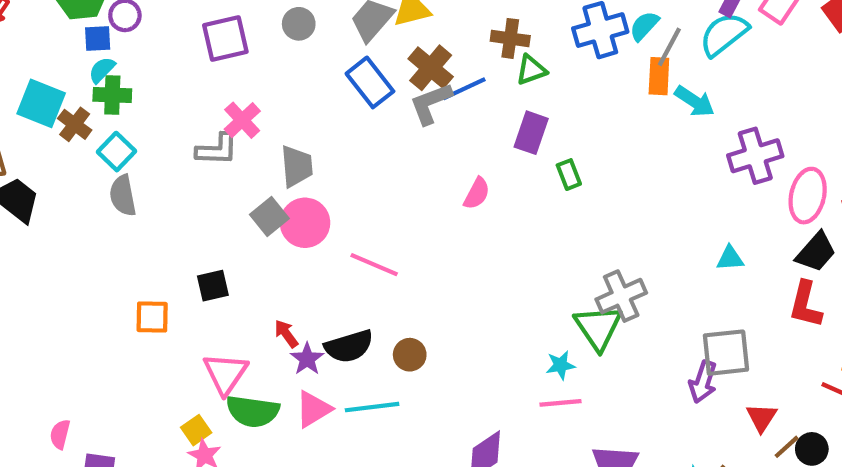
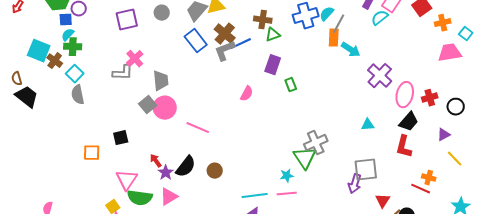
cyan semicircle: (724, 34) -> (380, 18), moved, size x0.7
purple cross: (755, 156) -> (380, 76), turned -30
black semicircle: (349, 346) -> (186, 167), turned -35
cyan line: (372, 407) -> (255, 196), moved

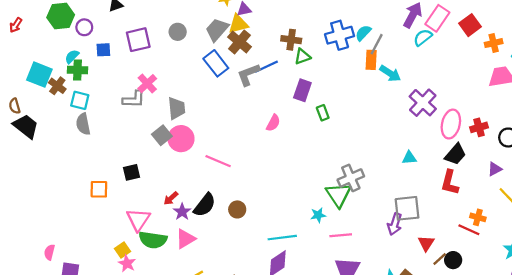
blue square: (66, 20) -> (103, 50), moved
brown cross: (225, 34) -> (239, 42), moved
cyan square: (75, 74) -> (80, 100), turned -30
red arrow: (156, 161) -> (171, 198), turned -96
pink line: (287, 194) -> (341, 235), moved

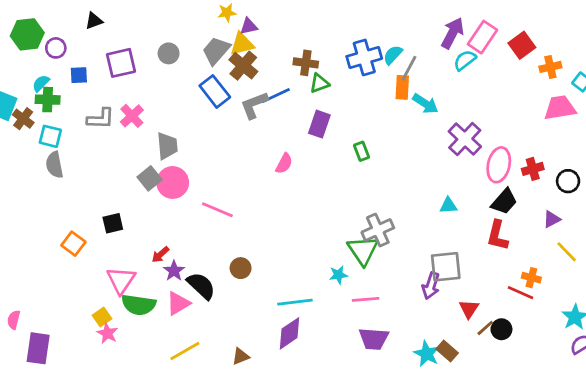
gray L-shape: (134, 99) -> (101, 119), moved
green rectangle: (323, 113) -> (362, 151), moved
orange square: (99, 189) -> (73, 244), turned 36
black semicircle: (205, 205) -> (201, 286), moved, turned -85

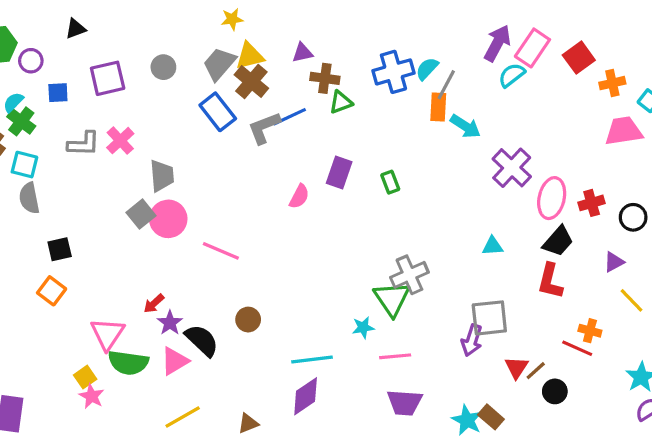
purple triangle: (249, 26) -> (302, 53), moved
green cross: (48, 100) -> (21, 121), turned 35
purple rectangle: (319, 124) -> (339, 173), moved
black square: (113, 223) -> (60, 249), moved
brown line: (485, 328) -> (536, 371), moved

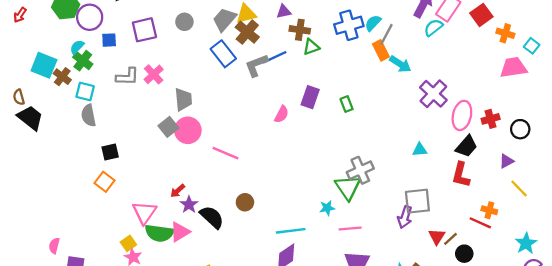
purple circle: (31, 61) -> (90, 17), size x1.5
orange cross: (612, 83) -> (505, 33), turned 30
orange rectangle: (438, 107) -> (381, 50), turned -30
pink triangle: (175, 361) -> (180, 232), moved

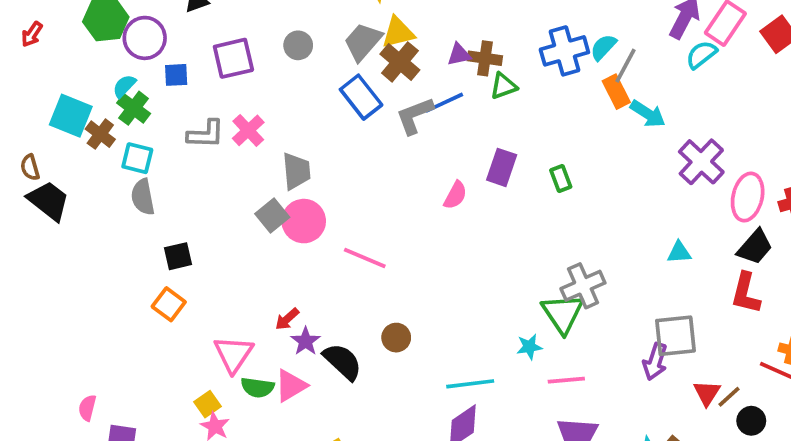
purple triangle: (284, 12) -> (459, 55), moved
green semicircle: (159, 233) -> (257, 387), size x0.7

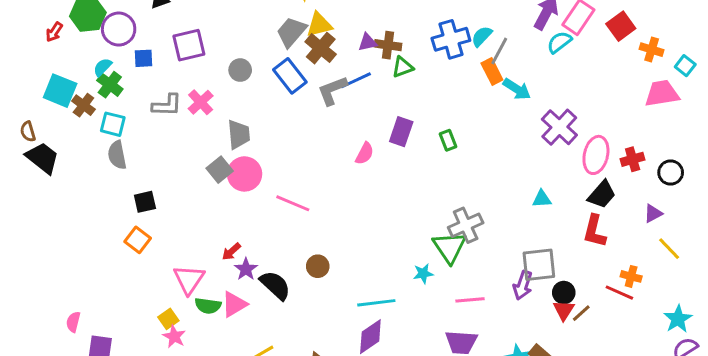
red arrow: (32, 34) -> (54, 32), moved
gray circle: (298, 45) -> (240, 70), moved
pink line: (566, 380) -> (470, 300), moved
black circle: (751, 421) -> (564, 293), moved

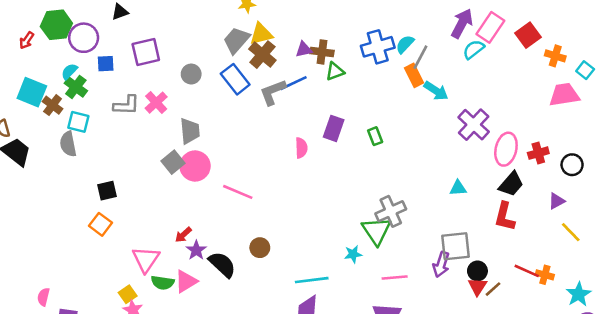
pink semicircle: (365, 153) -> (301, 148), turned -30
gray semicircle: (117, 155) -> (68, 144), moved
orange cross: (631, 276) -> (545, 275), moved

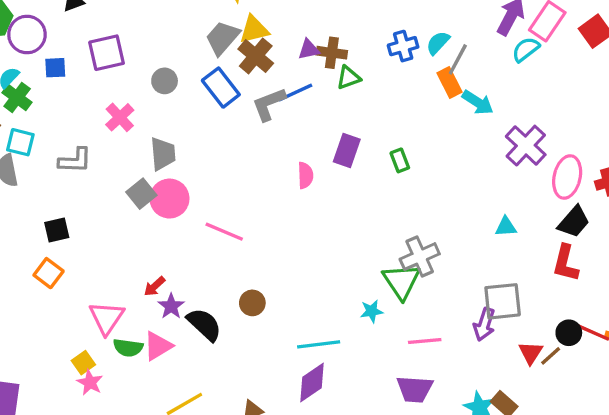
blue cross: (378, 47) -> (403, 46), size x0.7
gray L-shape: (126, 105) -> (75, 160), moved
black circle: (477, 271) -> (569, 333), moved

